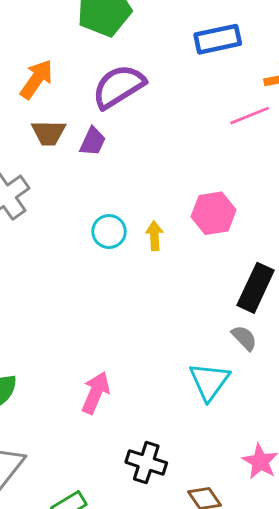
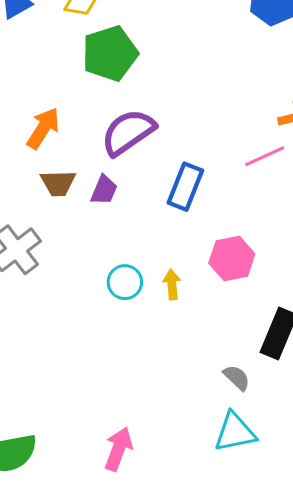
blue rectangle: (218, 39) -> (185, 187), moved, turned -54
gray semicircle: (244, 338) -> (237, 378), moved
cyan triangle: (209, 381) -> (235, 432), turned 45

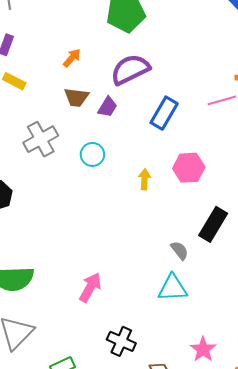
orange arrow: (43, 128) -> (72, 58), size x0.7
cyan circle: (125, 282) -> (92, 154), moved

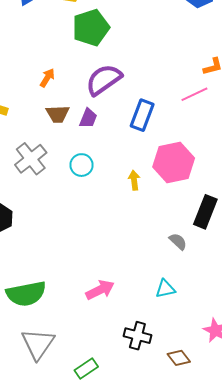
pink hexagon: (189, 168) -> (174, 163), size x1.4
pink arrow: (90, 287) -> (100, 290), turned 44
cyan triangle: (173, 288) -> (165, 289), moved, size x0.7

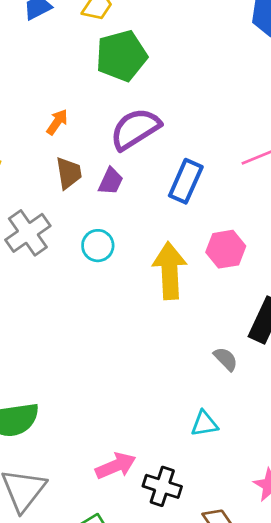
brown trapezoid: (58, 114) -> (69, 173), turned -100
pink hexagon: (174, 163) -> (226, 249), size x0.7
yellow arrow: (134, 180) -> (170, 271), size x2.0
pink arrow: (100, 290) -> (116, 466), moved

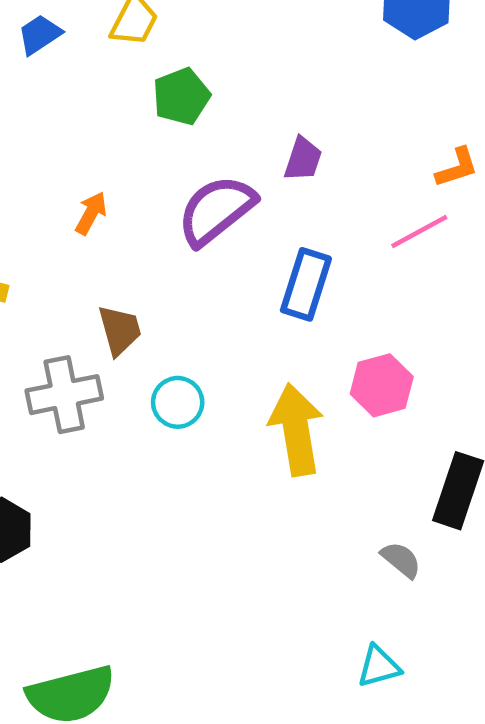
green pentagon: (121, 56) -> (181, 96), size x0.7
brown trapezoid: (69, 173) -> (120, 330), moved
purple trapezoid: (111, 181) -> (303, 159), moved
gray cross: (28, 233) -> (64, 395), turned 30

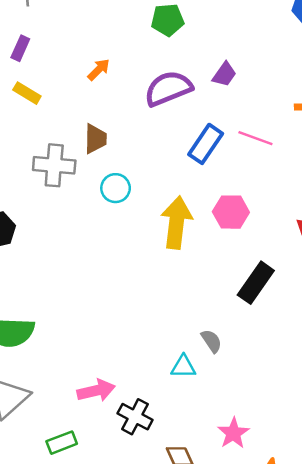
pink line: (419, 231) -> (255, 138), moved, turned 32
gray semicircle: (401, 560) -> (211, 341), moved

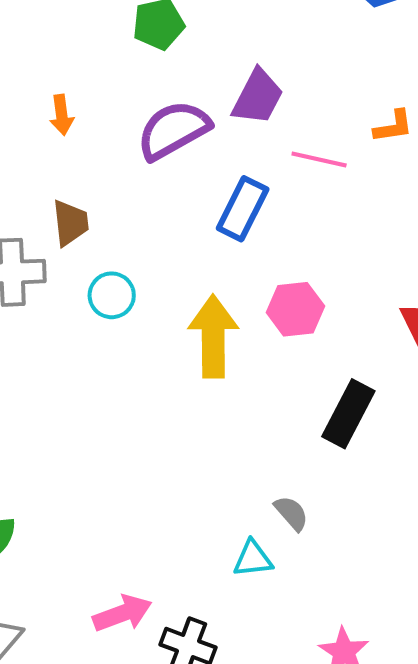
orange arrow: (99, 70) -> (62, 115), turned 135
purple trapezoid: (224, 74) -> (258, 97), size x1.4
pink line: (255, 138) -> (319, 160), moved

